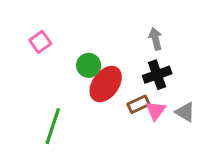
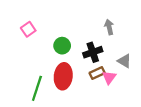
black cross: (157, 75) -> (93, 52), moved
red ellipse: (106, 84) -> (63, 76), moved, turned -30
gray triangle: (185, 112) -> (124, 61), moved

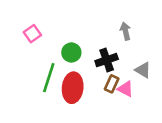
brown rectangle: (97, 73) -> (112, 84), turned -40
pink triangle: (109, 77) -> (125, 89), turned -40
green line: (37, 88) -> (49, 78), moved

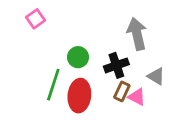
gray arrow: (125, 31) -> (137, 34), size x1.6
pink square: (32, 34) -> (36, 19), moved

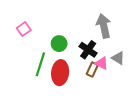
pink square: (36, 19) -> (24, 29), moved
black cross: (116, 65) -> (88, 50), turned -36
pink triangle: (137, 97) -> (102, 63), moved

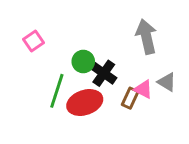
black cross: (88, 50) -> (104, 73), moved
red ellipse: (60, 73) -> (85, 103), turned 65

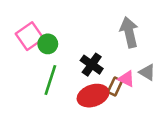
pink square: (33, 41) -> (30, 36), size x1.5
green circle: (83, 61) -> (48, 44), moved
red ellipse: (85, 103) -> (93, 96), moved

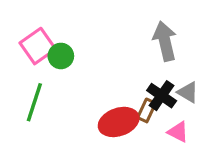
black cross: (92, 65) -> (162, 96), moved
pink triangle: (127, 79) -> (178, 132), moved
green line: (50, 80) -> (34, 102), moved

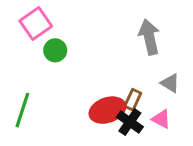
pink square: (38, 46) -> (36, 23), moved
black cross: (162, 96) -> (130, 122), moved
green line: (34, 102) -> (22, 110), moved

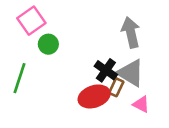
gray triangle: (170, 83) -> (131, 73), moved, size x1.6
green line: (22, 110) -> (20, 78), moved
black cross: (130, 122) -> (106, 70), moved

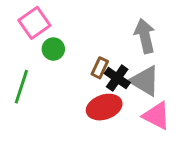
brown rectangle: (116, 87) -> (100, 68), moved
pink triangle: (141, 104) -> (156, 116), size x1.5

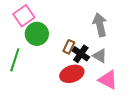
green circle: (53, 49) -> (37, 34), size x1.5
gray triangle: (145, 81) -> (100, 56), size x0.7

